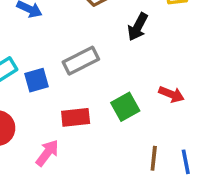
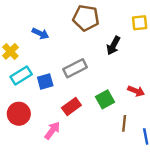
red rectangle: (76, 117) -> (71, 107), turned -30
brown line: (154, 158) -> (124, 123), moved

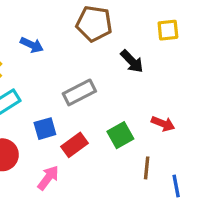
black arrow: (113, 45) -> (132, 61), turned -72
blue square: (45, 81) -> (45, 129), moved

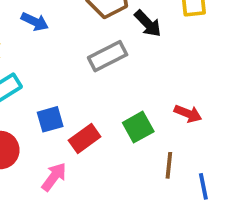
black arrow: (132, 61) -> (148, 24), moved
gray rectangle: (79, 92) -> (108, 56), moved

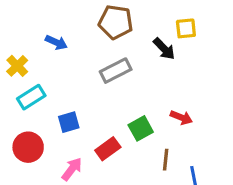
black arrow: (148, 24) -> (164, 49), moved
red rectangle: (85, 139) -> (108, 149), moved

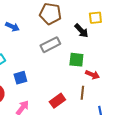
green square: (141, 128) -> (76, 60), moved, turned 35
red rectangle: (108, 149) -> (57, 101), moved
brown line: (166, 160) -> (82, 93), moved

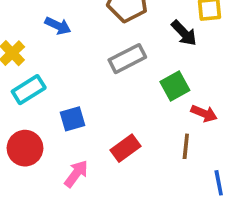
green square: (76, 60) -> (175, 86), turned -35
red rectangle: (57, 101) -> (125, 148), moved

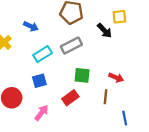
green square: (175, 86) -> (82, 75), moved, turned 35
cyan rectangle: (29, 90) -> (43, 54), moved

